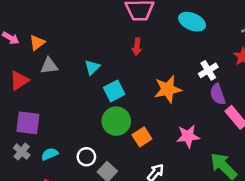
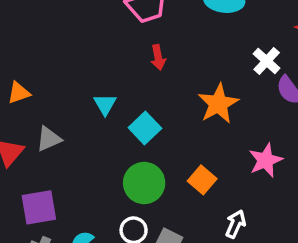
orange triangle: (37, 43) -> (19, 93), turned 35
gray triangle: (49, 66) -> (49, 139), moved
green circle: (116, 121) -> (144, 183), moved

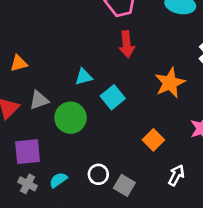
red arrow: (158, 57) -> (127, 44), size x1.4
cyan triangle: (105, 104) -> (84, 77), turned 42
green circle: (144, 183) -> (71, 118), moved

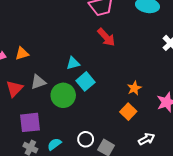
red arrow: (127, 44) -> (106, 37), turned -36
orange star: (170, 83) -> (134, 88), moved, size x0.6
cyan square: (113, 97) -> (86, 81), moved
white arrow: (176, 175) -> (147, 139), turned 35

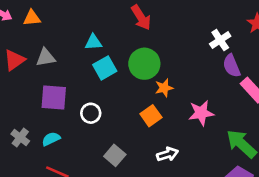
green circle: (63, 95) -> (144, 64), moved
purple square: (30, 122) -> (54, 98), moved
white circle: (86, 139) -> (91, 113), moved

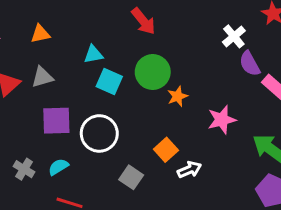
orange triangle: (32, 18) -> (40, 34), moved
cyan square: (105, 68) -> (109, 82), turned -30
white circle: (91, 113) -> (99, 133), size x1.6
orange square: (151, 116) -> (166, 150), moved

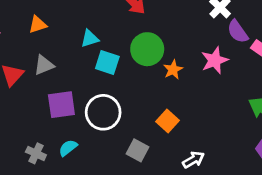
pink star: (222, 120) -> (215, 60), moved
white arrow: (189, 170) -> (193, 160), moved

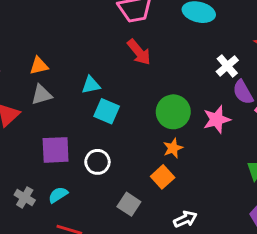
green circle: (147, 49) -> (173, 112), moved
gray triangle: (44, 65) -> (42, 95), moved
orange star: (173, 70) -> (173, 148), moved
white circle: (103, 112) -> (97, 162), size x0.7

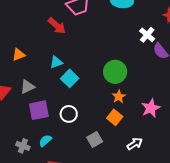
red arrow: (139, 52) -> (57, 26), moved
gray triangle: (42, 95) -> (27, 87), moved
cyan square: (107, 111) -> (70, 78), turned 30
pink star: (217, 119) -> (151, 108), moved
gray square: (129, 204) -> (95, 139), turned 35

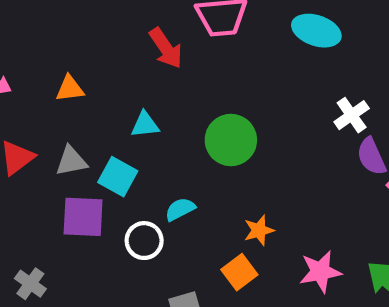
green circle: (115, 72) -> (231, 140), moved
cyan square: (70, 78) -> (118, 177), moved, turned -30
cyan semicircle: (45, 141) -> (180, 209), moved

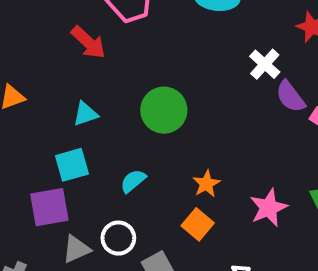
gray triangle: (71, 161) -> (76, 249), moved
cyan square: (118, 177) -> (72, 165), turned -32
white circle: (144, 241) -> (118, 238), moved

